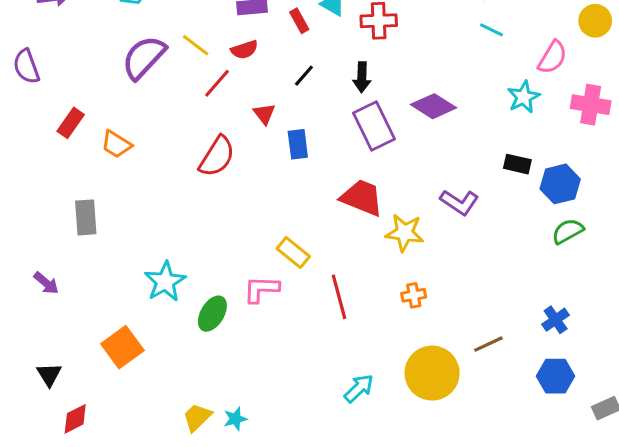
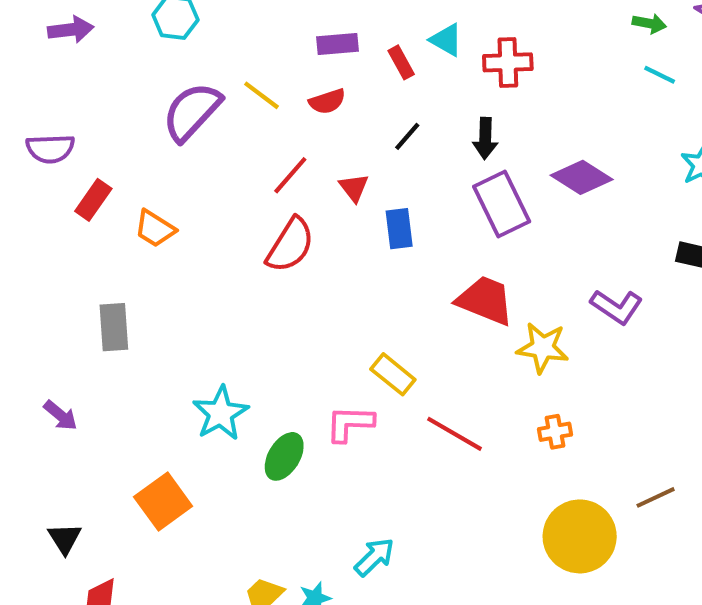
purple semicircle: (26, 67) -> (50, 149), moved, turned -72
red line: (217, 83) -> (290, 175), moved
red line: (339, 297) -> (454, 434), turned -45
cyan arrow: (359, 388) -> (374, 557), moved

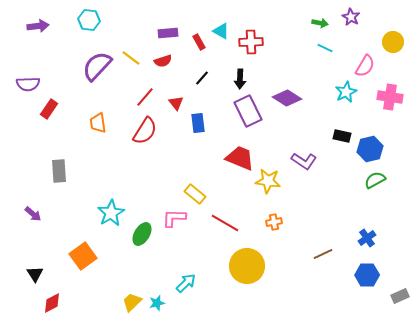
orange trapezoid: (155, 229) -> (98, 123), moved, turned 50
yellow circle: (580, 536) -> (247, 266), moved

